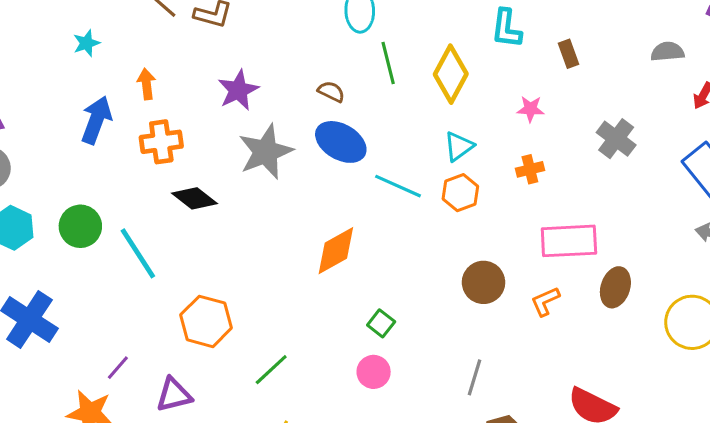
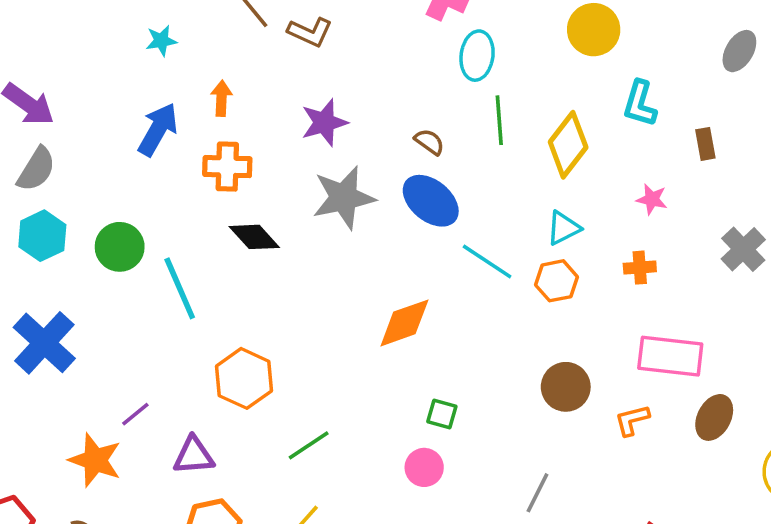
green square: (381, 323) -> (442, 414), turned -32

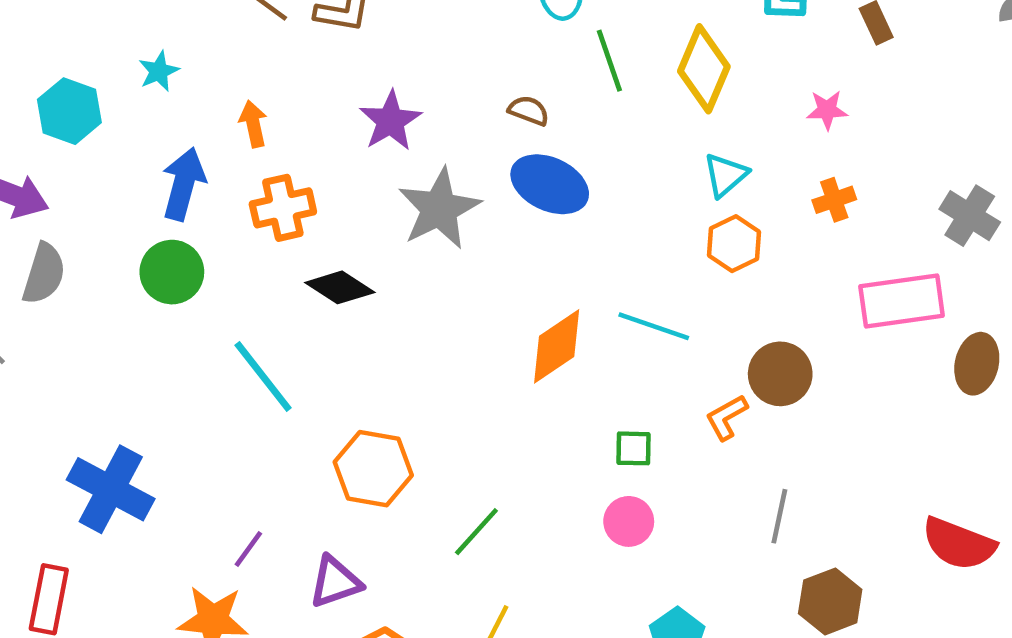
cyan hexagon: (42, 236) -> (69, 111), moved
green circle: (120, 247) -> (172, 272), moved
gray cross: (743, 249) -> (970, 216), moved
cyan line: (487, 262) -> (654, 326), moved
orange L-shape: (632, 420) -> (726, 417), moved

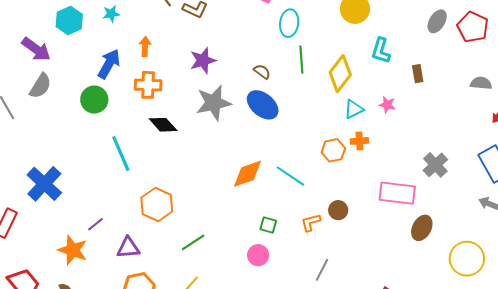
cyan triangle: (725, 175) -> (354, 109), moved
orange cross: (834, 200) -> (359, 141), moved
brown circle: (780, 374) -> (338, 210), size x0.7

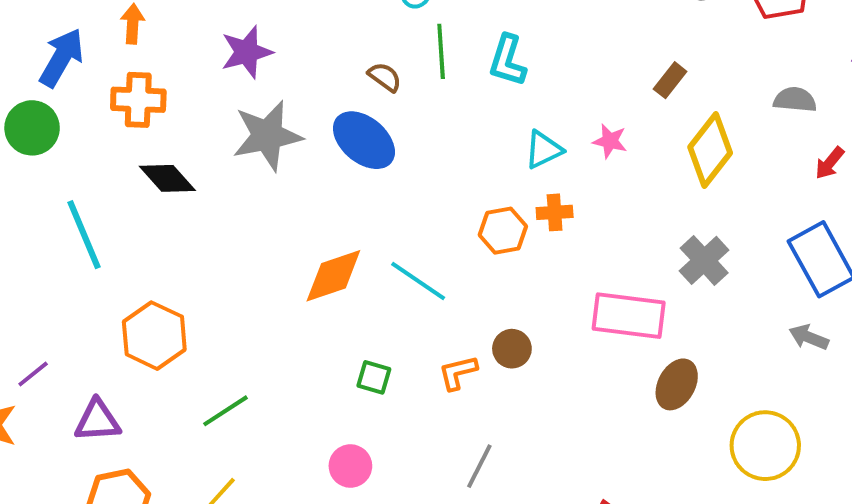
cyan L-shape: (381, 51) -> (508, 61), moved
brown semicircle: (262, 72) -> (385, 77), moved
yellow diamond: (340, 74) -> (710, 150), moved
brown rectangle: (418, 74) -> (670, 80), turned 48
pink circle: (258, 255) -> (350, 466), moved

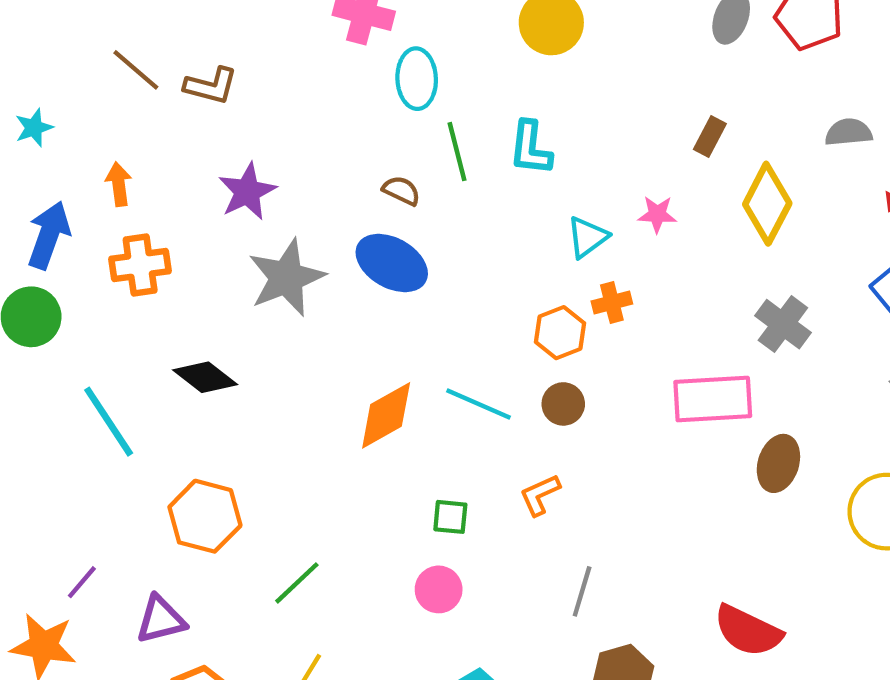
black diamond: (167, 178) -> (205, 377), moved
brown circle: (512, 349) -> (563, 404), moved
pink circle: (350, 466) -> (439, 589), moved

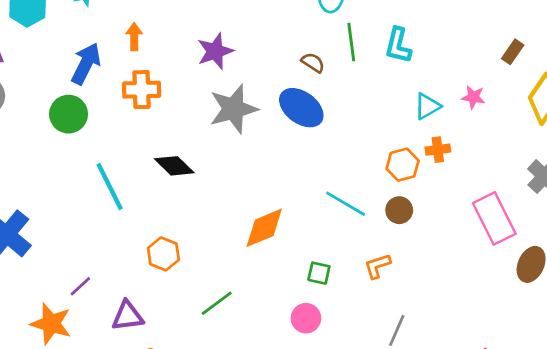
pink rectangle: (713, 399) -> (494, 218), turned 60
orange diamond: (386, 415) -> (264, 228), moved
orange hexagon: (205, 516) -> (163, 254), size x0.7

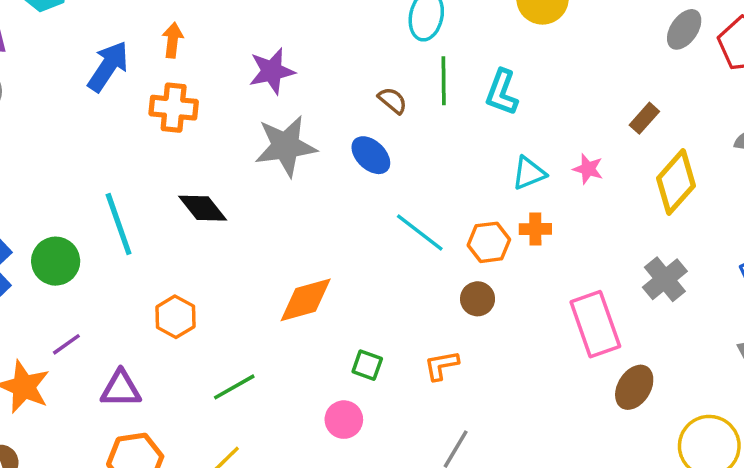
blue ellipse: (301, 108) -> (371, 155), size x0.7
green circle: (69, 114) -> (56, 261), moved
cyan line: (346, 204) -> (420, 232), moved

